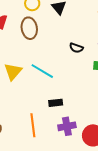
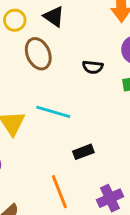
brown ellipse: (29, 28) -> (38, 54), moved
purple cross: (67, 126) -> (110, 198), moved

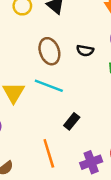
brown ellipse: (38, 54) -> (49, 51), moved
black rectangle: (83, 152) -> (72, 121), turned -35

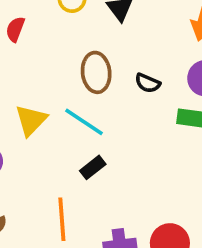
black rectangle: (72, 121) -> (93, 167), moved

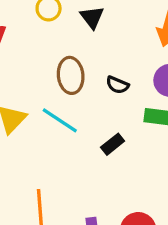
black rectangle: (93, 167) -> (113, 144), moved

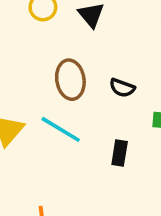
black rectangle: (113, 144) -> (120, 153), turned -40

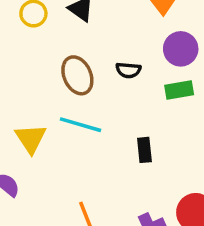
black rectangle: (120, 153) -> (144, 150), moved

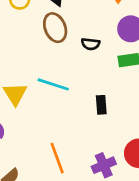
brown ellipse: (77, 75) -> (55, 28), moved

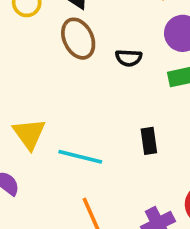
cyan line: (53, 84) -> (80, 157), moved

